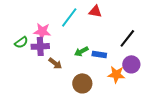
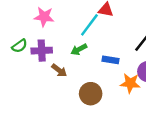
cyan line: (69, 17) -> (89, 25), moved
pink star: (42, 31) -> (44, 17), moved
green arrow: (81, 51) -> (79, 49), moved

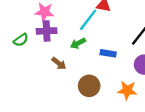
purple cross: (42, 51) -> (47, 31), moved
orange star: (130, 83) -> (127, 90), moved

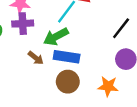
green arrow: (78, 43) -> (56, 37), size x1.5
blue rectangle: (108, 53) -> (67, 57), moved, size x1.5

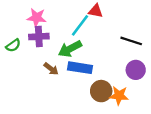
black line: (121, 28) -> (131, 41), turned 70
brown circle: (68, 82) -> (101, 91), moved

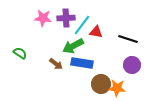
red triangle: (96, 11) -> (96, 32), moved
purple cross: (39, 37) -> (66, 18), moved
green semicircle: (13, 45) -> (20, 53), moved, turned -112

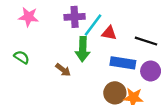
pink star: (43, 18) -> (29, 17), moved
green arrow: (73, 46) -> (83, 49), turned -60
blue rectangle: (82, 63) -> (123, 63), moved

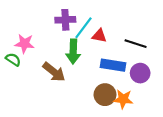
pink star: (29, 17) -> (24, 44), moved
brown arrow: (63, 70) -> (54, 72), size x1.5

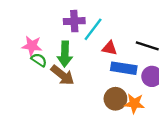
red triangle: (99, 36) -> (110, 48), moved
green arrow: (73, 52) -> (65, 54), moved
green semicircle: (13, 59) -> (39, 60), moved

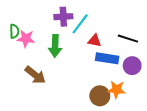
green semicircle: (39, 60) -> (14, 31), moved, turned 56
brown arrow: (62, 75) -> (35, 75), moved
brown circle: (115, 99) -> (100, 96), moved

